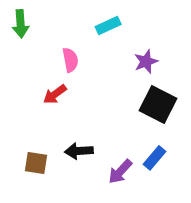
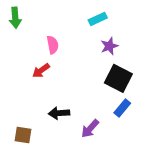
cyan rectangle: (108, 26) -> (98, 19), moved
blue rectangle: (155, 158) -> (122, 108), moved
brown square: (36, 163) -> (23, 135), moved

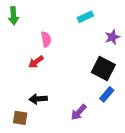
purple star: (109, 46) -> (112, 37), moved
black arrow: (59, 113) -> (38, 99), moved

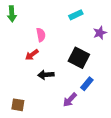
black square: (103, 68) -> (79, 58), moved
blue rectangle: (107, 94) -> (87, 84), moved
black arrow: (38, 99) -> (46, 75), moved

